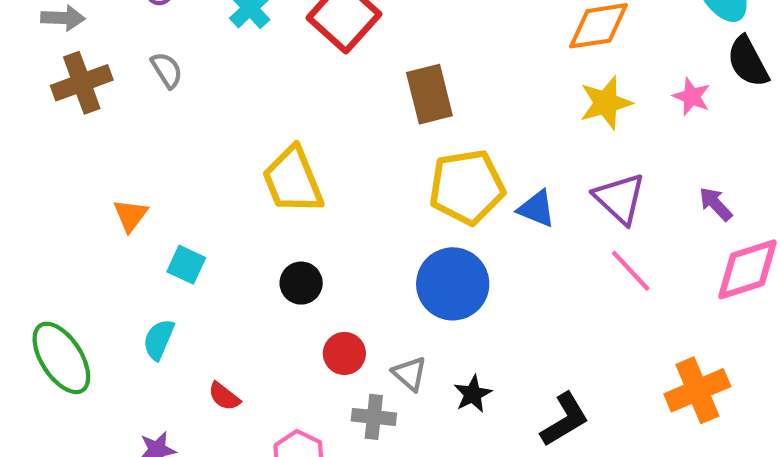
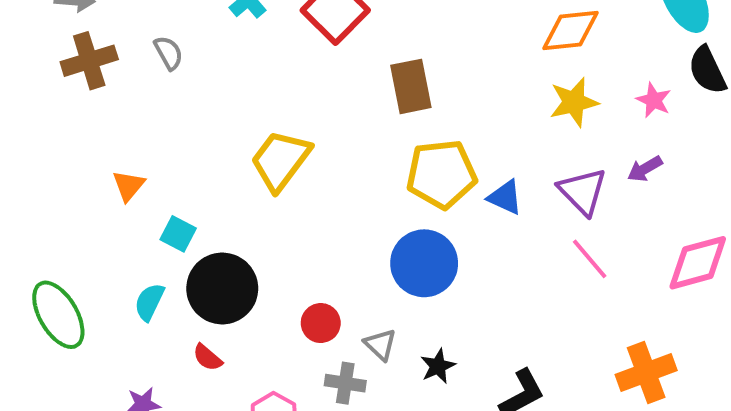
yellow trapezoid: (293, 180) -> (281, 160), turned 56
purple arrow: (716, 204) -> (645, 169), moved, turned -80
black circle: (301, 283) -> (222, 288), moved, size x1.8

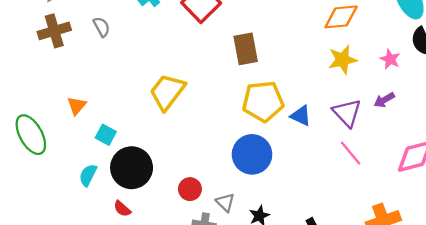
green ellipse: (58, 315) -> (31, 135), moved

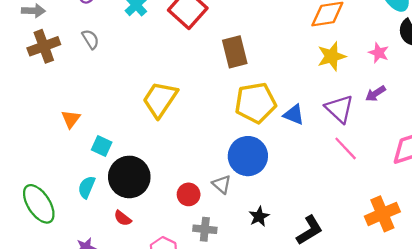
green ellipse: (31, 135) -> (39, 204), moved
gray triangle: (225, 202) -> (222, 184), moved

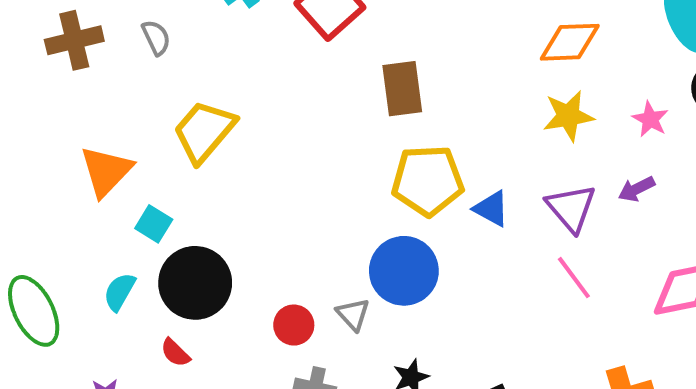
yellow trapezoid: (160, 99) -> (204, 131), moved
orange triangle: (71, 119) -> (106, 171), size x1.6

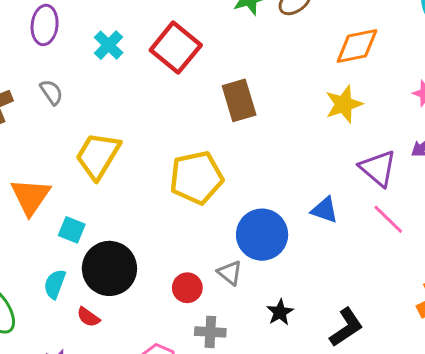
yellow star: (568, 116) -> (344, 104), moved
yellow pentagon: (428, 181) -> (196, 178), moved
blue triangle: (491, 209) -> (325, 210), moved
red semicircle: (175, 353) -> (88, 317), moved

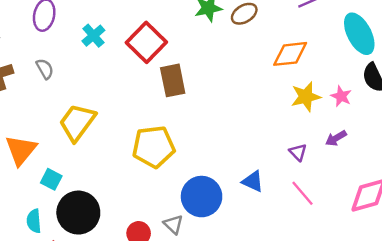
brown rectangle: (239, 100) -> (173, 80), moved
yellow star: (344, 104) -> (306, 97), moved
purple triangle: (378, 168) -> (298, 152), size x0.6
cyan semicircle: (55, 284) -> (34, 221), turned -30

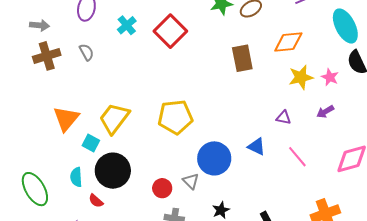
brown rectangle: (173, 80) -> (242, 58), moved
yellow trapezoid: (77, 122) -> (114, 118), moved
purple triangle: (298, 152) -> (284, 118), moved, turned -35

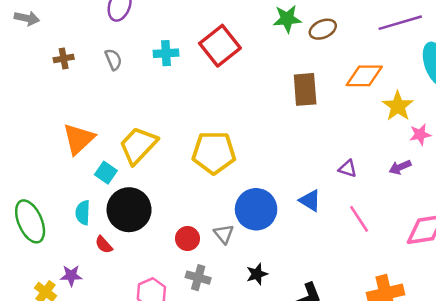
gray arrow: (40, 25) -> (27, 18), moved
cyan cross: (127, 25) -> (166, 53), moved, turned 30
brown cross: (47, 56) -> (64, 59), size x0.6
yellow star: (301, 77) -> (398, 106), moved, turned -30
pink star: (330, 77) -> (420, 134), moved, turned 30

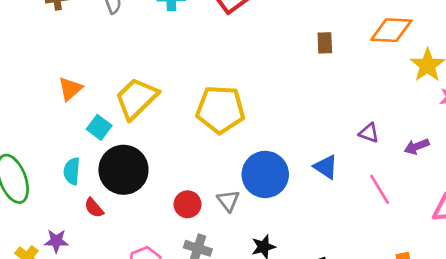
brown rectangle: (305, 89) -> (325, 43), size x0.6
orange triangle: (79, 139) -> (70, 89), size x0.7
purple arrow: (400, 167) -> (417, 147), moved

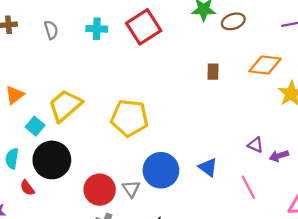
purple triangle: (369, 133) -> (256, 145), moved
red circle: (188, 204) -> (100, 190), size x1.5

